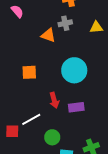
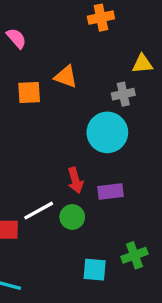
gray cross: (65, 23) -> (123, 94), moved
orange square: (29, 72) -> (29, 93), moved
green circle: (52, 137) -> (72, 217), moved

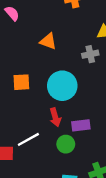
orange square: (29, 93) -> (21, 82), moved
cyan circle: (107, 132) -> (62, 86), moved
green circle: (72, 217) -> (66, 144), moved

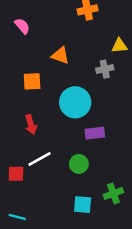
orange square: (21, 82) -> (32, 81), moved
red arrow: (55, 117) -> (31, 125), moved
purple rectangle: (81, 125) -> (95, 133), moved

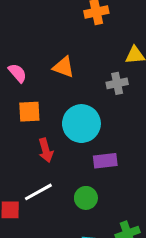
pink semicircle: (22, 26) -> (17, 73), moved
orange square: (32, 81) -> (29, 112), moved
red arrow: (31, 125) -> (46, 150), moved

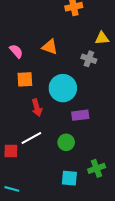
gray cross: (117, 83) -> (89, 59), turned 32

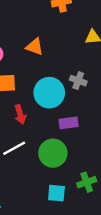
gray cross: (89, 59) -> (78, 81), moved
green circle: (66, 142) -> (53, 153), size x1.5

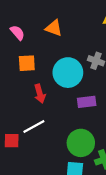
green circle: (53, 153) -> (81, 143), moved

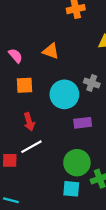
red arrow: (40, 94) -> (29, 122), moved

